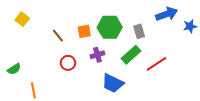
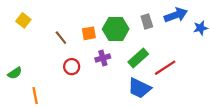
gray rectangle: (139, 31) -> (147, 21), moved
blue trapezoid: (113, 83) -> (139, 88), moved

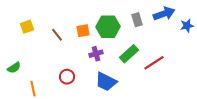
yellow square: (23, 20) -> (27, 27), moved, turned 32
red circle: (72, 67) -> (67, 77), moved
blue trapezoid: (139, 88) -> (106, 82), moved

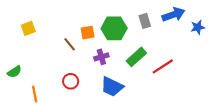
brown line: (57, 35) -> (70, 44), moved

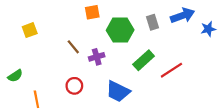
orange square: (88, 33) -> (92, 12), moved
purple cross: (101, 57) -> (97, 57), moved

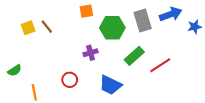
gray rectangle: (152, 22) -> (143, 20), size x1.5
brown line: (73, 47) -> (47, 27), moved

